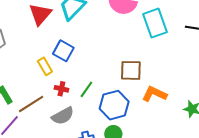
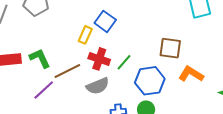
yellow rectangle: (45, 66) -> (85, 35), turned 48
red cross: (61, 89) -> (99, 59), size x1.5

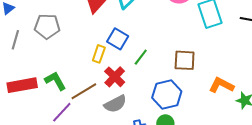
red cross: (99, 59) -> (115, 77), turned 30
green line: (124, 62) -> (141, 57), moved
orange L-shape: (191, 74) -> (221, 85), moved

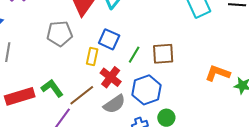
gray pentagon: (47, 26) -> (60, 34), moved
brown square: (185, 60) -> (163, 54), moved
blue hexagon: (167, 94) -> (146, 90), moved

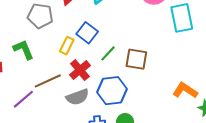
green L-shape: (52, 88) -> (24, 50), moved

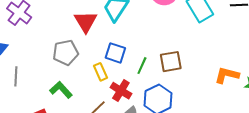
yellow rectangle: (67, 46) -> (100, 72), turned -30

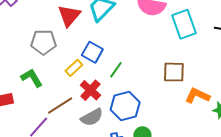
brown square: (171, 62) -> (174, 72), moved
yellow rectangle: (100, 72) -> (74, 68), turned 60

